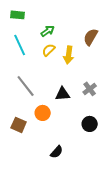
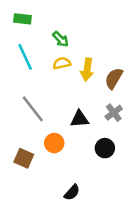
green arrow: (48, 31) -> (61, 39), turned 80
brown semicircle: (91, 37) -> (114, 78), moved
yellow semicircle: (49, 50) -> (62, 63), turned 32
black circle: (90, 124) -> (105, 148), moved

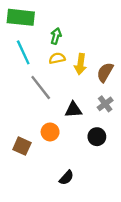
green rectangle: (23, 19) -> (21, 17), size x1.6
green arrow: (61, 39) -> (56, 36), turned -119
gray line: (33, 109) -> (41, 88), moved

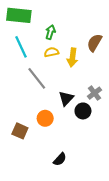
brown semicircle: (105, 72) -> (94, 43), moved
black triangle: (73, 110) -> (66, 98), turned -42
black circle: (97, 137) -> (83, 111), moved

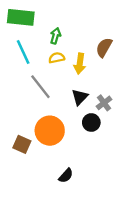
black triangle: (66, 98) -> (80, 97), moved
orange circle: (45, 118) -> (50, 131), size x1.6

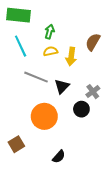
gray line: (40, 87) -> (36, 77), turned -30
black triangle: (80, 97) -> (62, 86), moved
brown square: (22, 144) -> (16, 144), moved, turned 35

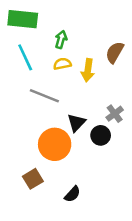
black triangle: (62, 86) -> (76, 123), moved
brown square: (16, 144) -> (33, 179), moved

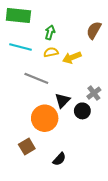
brown semicircle: (115, 52) -> (94, 30), moved
cyan line: (25, 57) -> (21, 47), turned -50
yellow arrow: (88, 70) -> (72, 57), turned 60

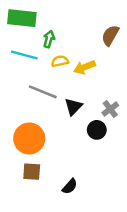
green arrow: (50, 32) -> (49, 39), moved
black triangle: (62, 100) -> (73, 107), moved
orange circle: (45, 118) -> (29, 139), moved
brown square: (27, 147) -> (32, 172), turned 35

